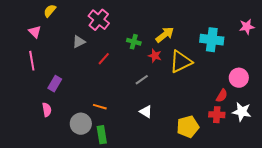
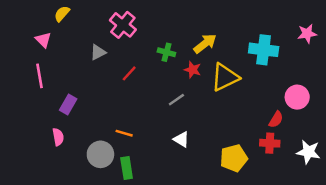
white star: (242, 112) -> (308, 152), moved

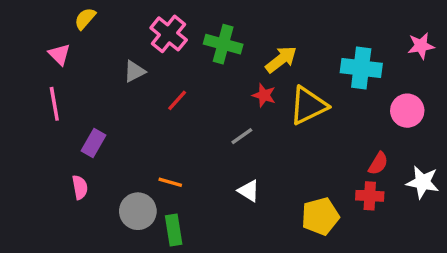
green cross: (166, 52) -> (223, 44), moved, size x1.5
pink circle: (297, 97) -> (407, 111), moved
white star: (308, 152) -> (423, 182), moved

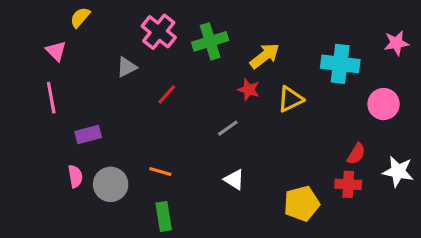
green cross: (223, 44) -> (210, 41), turned -32
yellow triangle: (308, 105) -> (290, 99), size x0.7
purple rectangle: (94, 143) -> (88, 135), turned 45
gray circle: (138, 211) -> (111, 184), moved

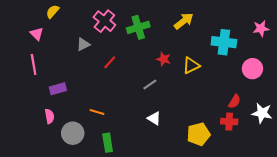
yellow arrow: (265, 56) -> (184, 21), moved
orange line: (160, 171) -> (97, 112), moved
gray circle: (111, 184) -> (73, 133), moved

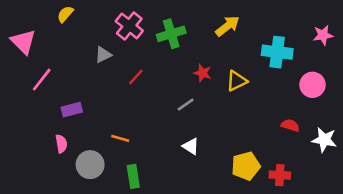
pink triangle: (37, 34) -> (23, 42), moved, size x1.5
pink line: (34, 64) -> (42, 80), turned 48
red semicircle: (234, 101) -> (290, 125), turned -104
red cross: (229, 122) -> (280, 175), moved

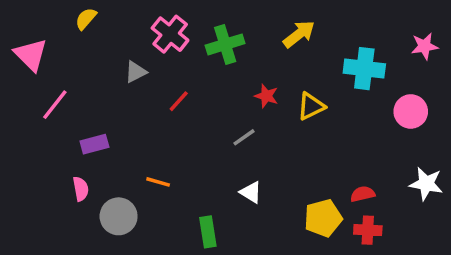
red semicircle: (290, 125) -> (363, 194), moved, turned -30
green rectangle: (133, 176) -> (208, 232), moved

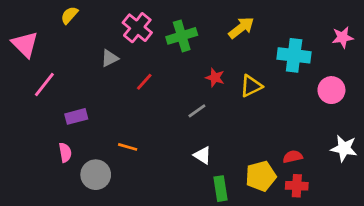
green rectangle: (208, 232) -> (221, 189), moved

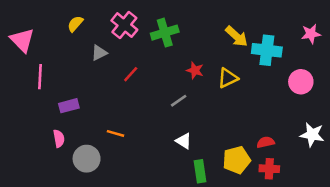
yellow semicircle: (69, 15) -> (75, 24), moved
yellow arrow: (241, 28) -> (237, 36), moved, turned 80
pink line: (44, 85) -> (40, 77), turned -35

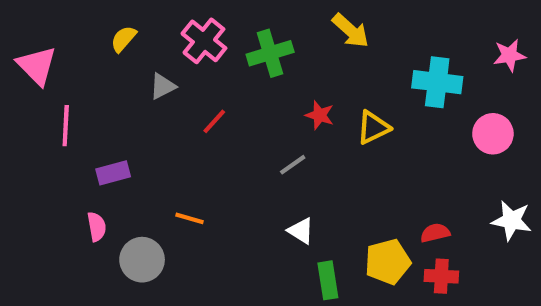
yellow arrow: (237, 36) -> (351, 31), moved

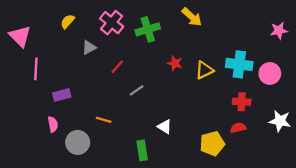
cyan cross: (437, 82) -> (239, 64), moved
gray line: (293, 165) -> (136, 90), moved
red cross: (441, 276) -> (242, 102), moved
green rectangle: (328, 280) -> (142, 150), moved

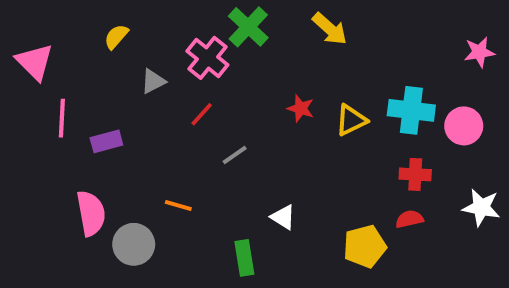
pink cross: (112, 23) -> (207, 58), moved
green cross: (148, 29) -> (248, 27), moved, turned -30
purple rectangle: (62, 95) -> (106, 141), moved
pink semicircle: (53, 124) -> (91, 213), size x1.6

